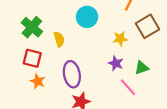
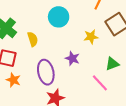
purple star: (116, 63) -> (72, 58), moved

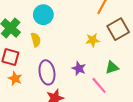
cyan circle: (59, 17) -> (43, 15), moved
purple star: (72, 58) -> (79, 68), moved

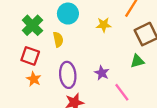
yellow star: (93, 40) -> (104, 25), moved
green triangle: (112, 68) -> (137, 61), moved

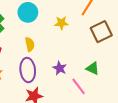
yellow semicircle: (58, 39) -> (30, 44), moved
green triangle: (137, 61) -> (93, 68), moved, turned 40

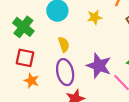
purple star: (60, 68) -> (99, 66), size x1.6

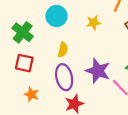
yellow semicircle: (64, 44) -> (63, 50), turned 32
orange star: (31, 81) -> (31, 94), moved

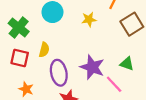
yellow semicircle: (63, 50) -> (44, 50), moved

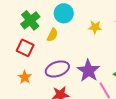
yellow semicircle: (44, 50) -> (52, 35), moved
purple ellipse: (59, 73) -> (57, 69), turned 70

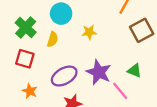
yellow star: (95, 27) -> (89, 32), moved

